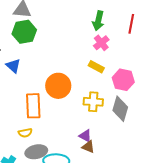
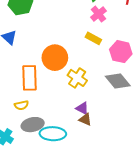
yellow cross: (93, 102) -> (77, 78), moved, turned 30
gray diamond: (120, 109) -> (118, 81), turned -55

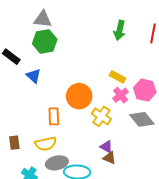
pink cross: (98, 14) -> (121, 95), moved
orange rectangle: (30, 78) -> (54, 116), size x0.7
yellow semicircle: (21, 105) -> (46, 144), size x1.5

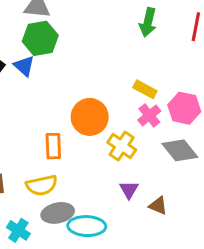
blue triangle: (34, 76) -> (24, 66), moved
purple triangle: (106, 147) -> (129, 190), turned 32
brown triangle: (109, 158) -> (158, 206), moved

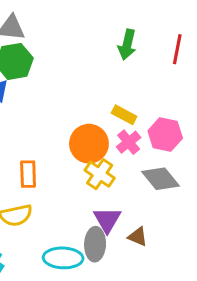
orange circle: (90, 117) -> (89, 144), moved
purple triangle: (129, 190) -> (107, 220), size x1.4
gray ellipse: (58, 213) -> (95, 244), moved, turned -76

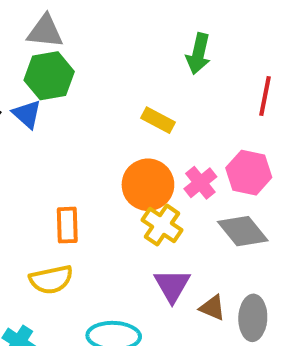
red line: (177, 49) -> (265, 96), moved
yellow rectangle: (124, 115) -> (158, 120), moved
gray ellipse: (95, 244) -> (253, 318), moved

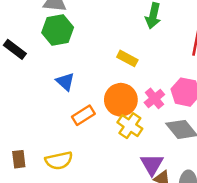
blue triangle: (27, 114) -> (65, 82), moved
orange rectangle: (67, 225) -> (83, 115), moved, turned 60
purple triangle: (172, 286) -> (152, 164), moved

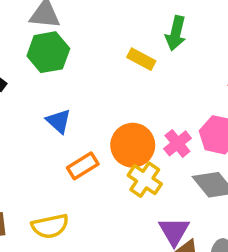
yellow rectangle: (127, 58) -> (141, 59), moved

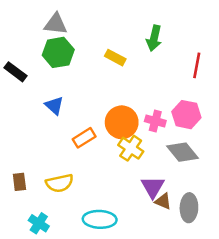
yellow rectangle: (141, 59) -> (115, 58), moved
blue triangle: (59, 121) -> (54, 105), moved
pink cross: (177, 143) -> (155, 121), turned -36

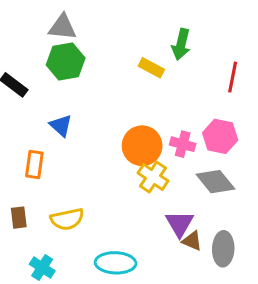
yellow rectangle: (115, 58) -> (151, 68), moved
orange rectangle: (84, 138) -> (34, 164), moved, turned -50

